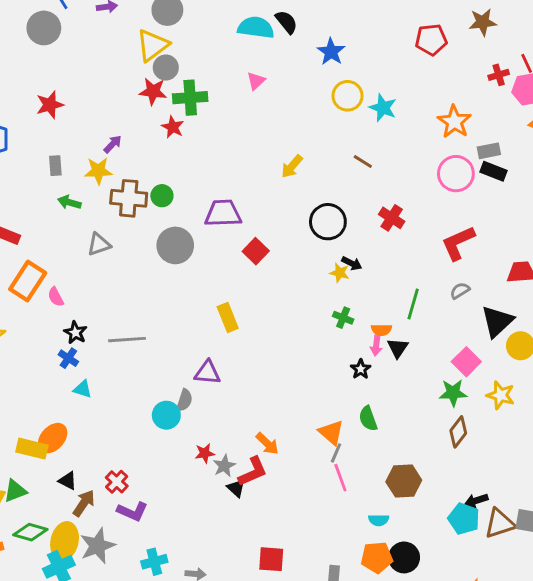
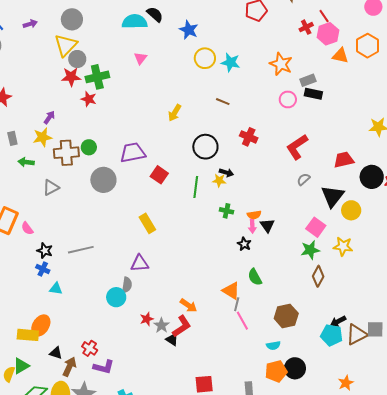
pink circle: (456, 174) -> (288, 99), size x0.7
green line: (413, 304) -> (196, 187), moved

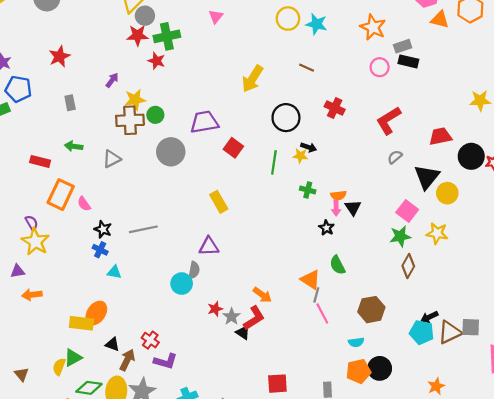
yellow arrow: (175, 113) -> (252, 79), size x1.4
yellow star: (42, 137) -> (135, 100), moved
green arrow: (26, 162) -> (74, 146), moved

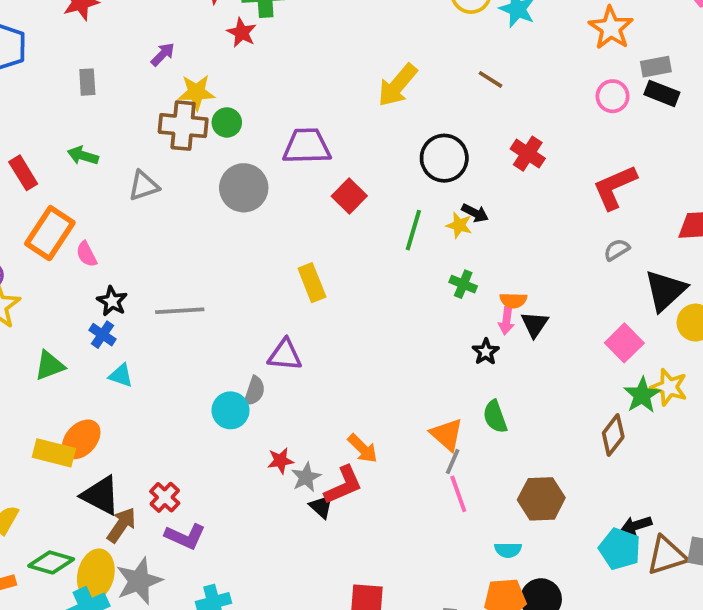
red rectangle: (40, 161) -> (23, 173), turned 36
green star: (400, 236) -> (642, 395), moved, turned -30
black triangle: (112, 344) -> (101, 495), size x1.6
green triangle: (73, 358) -> (50, 366), moved

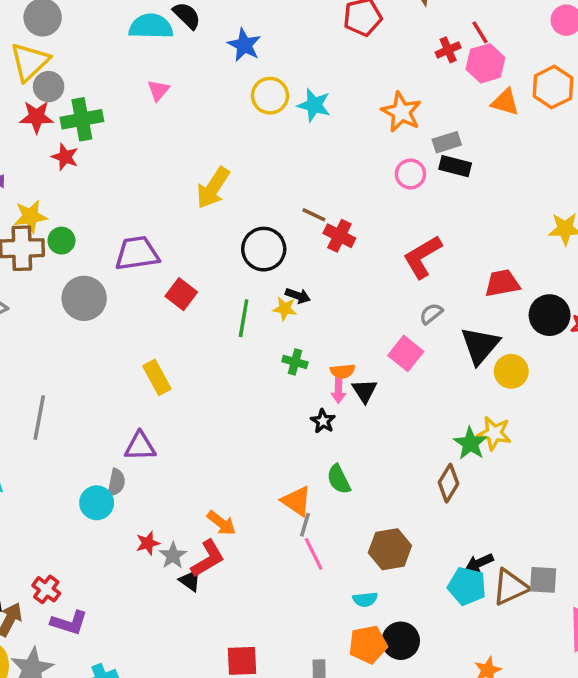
brown line: (490, 79) -> (314, 215), moved
gray line: (180, 311) -> (39, 418), turned -69
pink square: (624, 343) -> (406, 353), moved

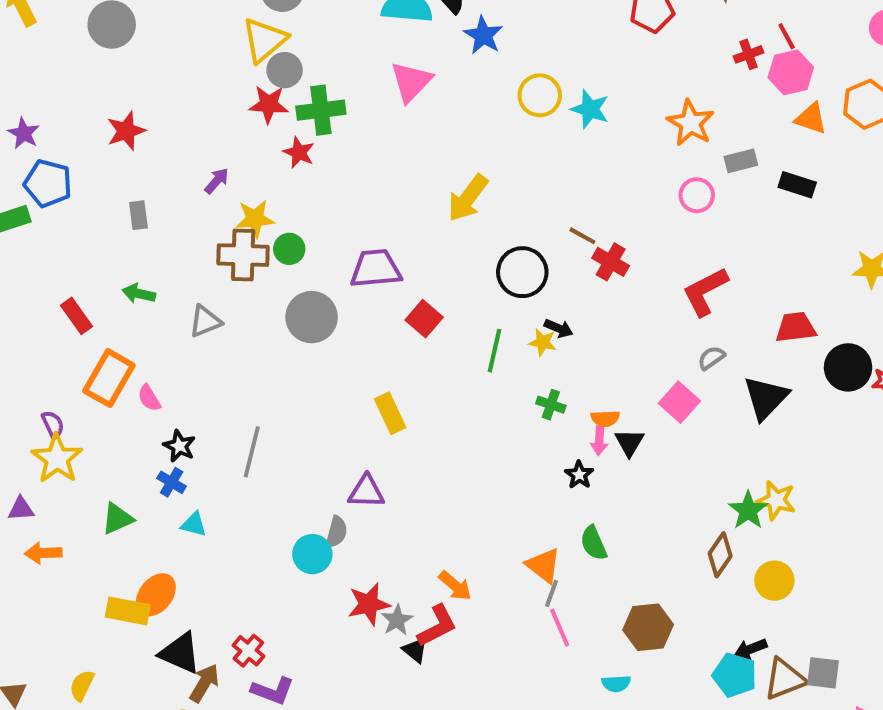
blue star: (244, 45) -> (483, 35), moved
pink triangle: (158, 90) -> (411, 82), size x1.6
black rectangle: (455, 166) -> (797, 185), moved
yellow circle: (511, 371) -> (774, 581), moved
red star: (148, 543) -> (369, 604), size x1.5

